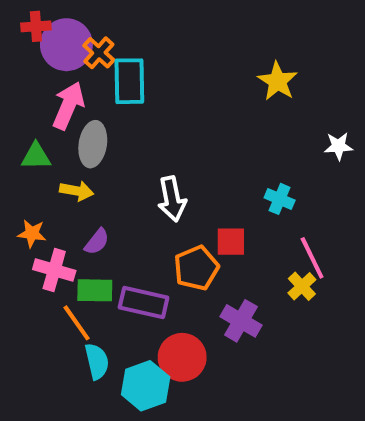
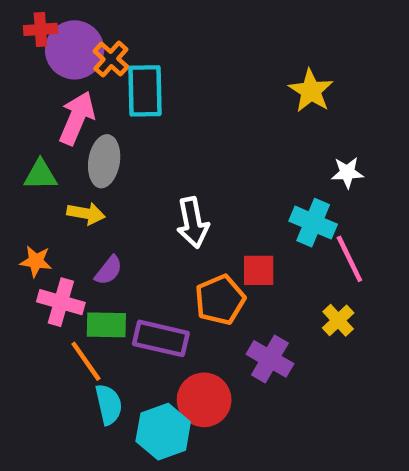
white star: (338, 146) -> (347, 173), moved
cyan cross: (280, 199) -> (313, 223), size x1.4
pink line: (312, 258) -> (349, 259), moved

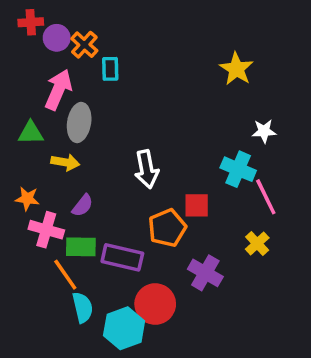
purple circle: (75, 50) -> (57, 38), size x0.6
cyan rectangle: (145, 91) -> (110, 69), size x0.6

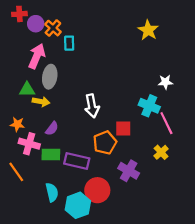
yellow star: (236, 69) -> (148, 30), moved
green triangle: (31, 133) -> (27, 90), moved
orange line: (65, 275) -> (16, 172), moved

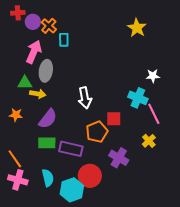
purple semicircle: (52, 129) -> (48, 119), size x1.5
pink cross: (29, 144) -> (18, 180), moved

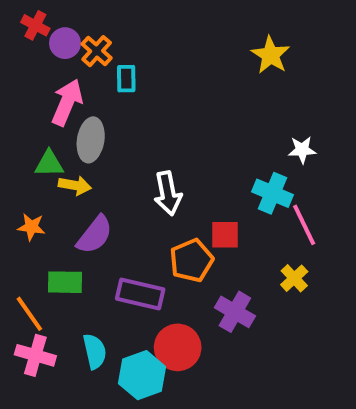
red cross: (18, 13) -> (35, 25), turned 32
green rectangle: (47, 143) -> (65, 282), moved

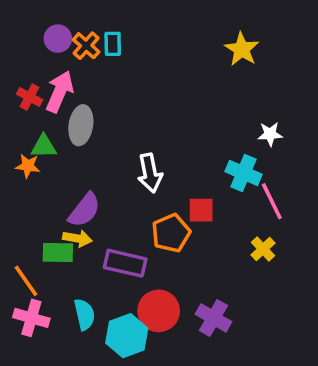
red cross: (35, 25) -> (30, 97), moved
cyan rectangle: (126, 79) -> (113, 44), moved
yellow arrow: (75, 185) -> (77, 238), moved
orange star: (31, 227) -> (28, 166), moved
purple cross: (235, 312) -> (213, 318), moved

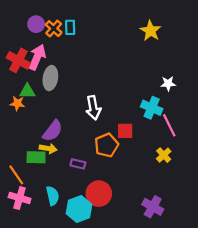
red cross: (30, 97) -> (18, 60), size x1.5
purple rectangle: (125, 263) -> (78, 164), size x0.6
purple cross: (213, 318) -> (153, 207), moved

